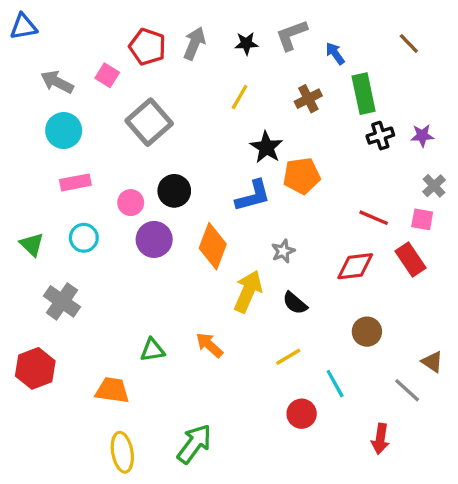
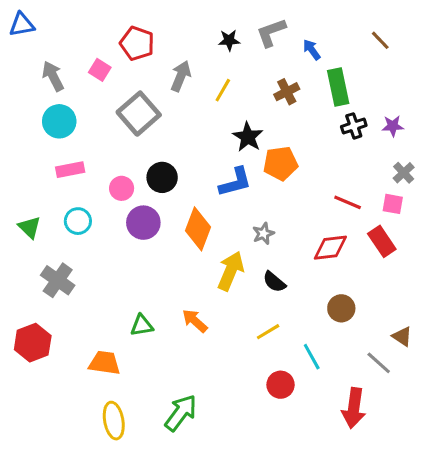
gray arrow: (194, 43) -> (181, 76), moved
gray arrow: (57, 82) -> (53, 76), turned 36
red arrow: (380, 439) -> (354, 408), size x1.4

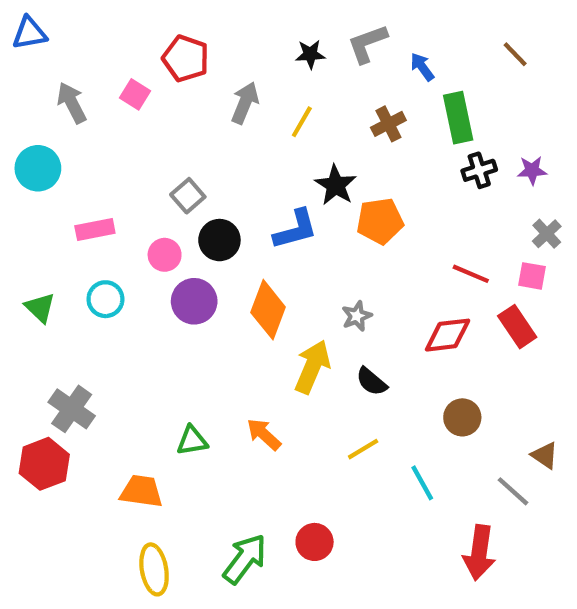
gray square: (139, 114) -> (188, 196), moved, size x0.6
cyan circle: (59, 121) -> (38, 168), moved
blue L-shape: (235, 182) -> (296, 229), moved
gray cross: (58, 280) -> (72, 409), moved
red circle: (281, 385) -> (315, 542), moved

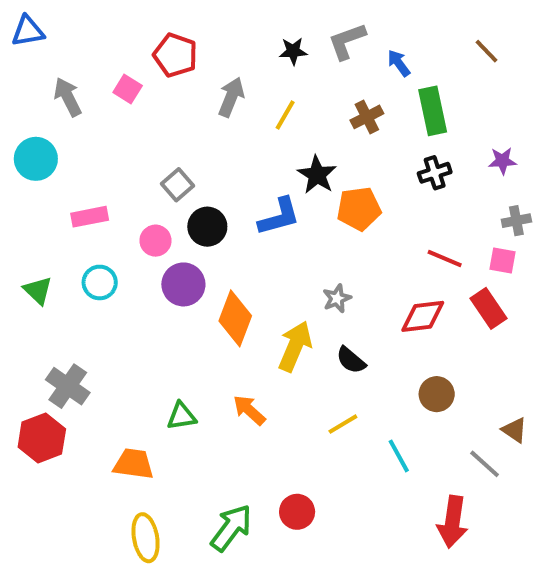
black cross: (479, 170) -> (435, 173), moved
gray cross: (547, 234) -> (516, 221), turned 32
orange diamond: (268, 310) -> (235, 318), moved

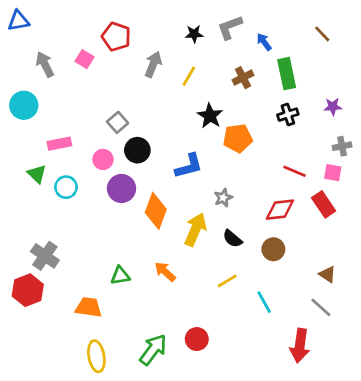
blue L-shape: (279, 217) -> (189, 166), moved
green triangle: (38, 290) -> (37, 174), moved
brown circle: (437, 394) -> (273, 249), moved
brown triangle: (514, 430) -> (328, 274), moved

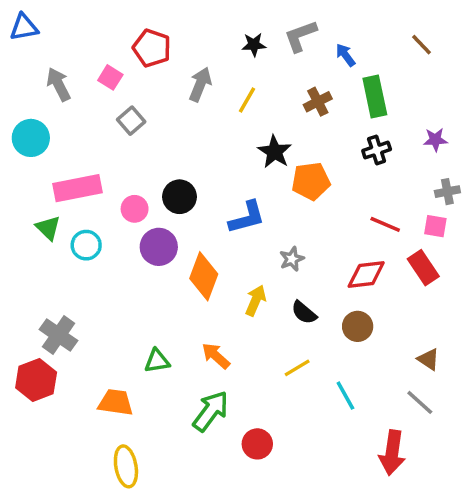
gray square: (118, 122) -> (131, 121), moved
pink rectangle: (59, 144) -> (78, 188), size x1.5
yellow arrow: (195, 229) -> (256, 300), size x0.7
green arrow: (153, 350) -> (211, 411), moved

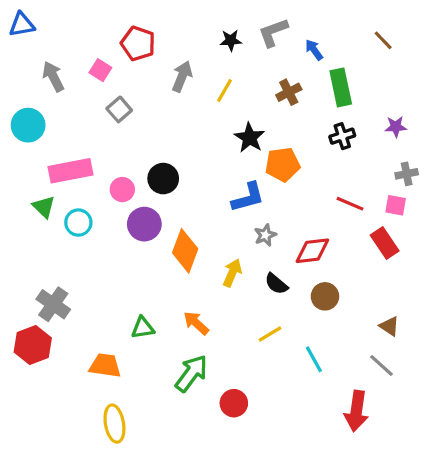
blue L-shape: (247, 217) -> (248, 197), moved
red diamond: (366, 275) -> (312, 251), moved

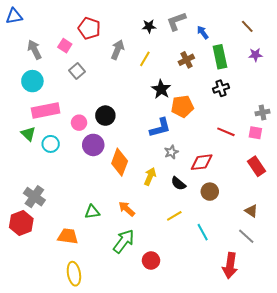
cyan circle: (28, 125) -> (32, 81), moved
purple star: (396, 127) -> (255, 55), moved
red rectangle: (385, 243) -> (256, 166), moved

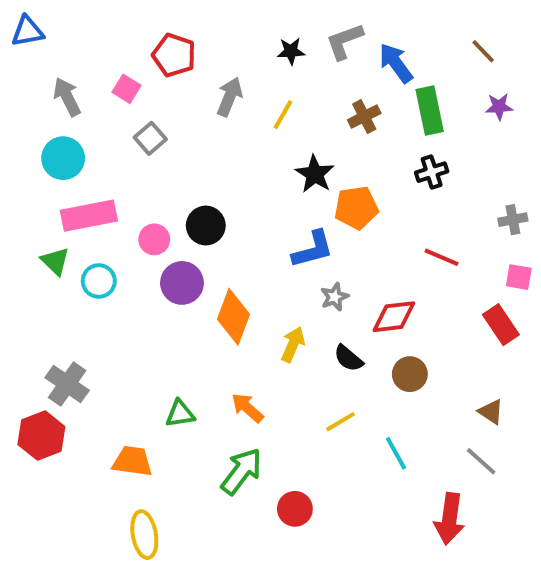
blue arrow: (203, 32) -> (396, 63), size x1.5
pink square: (255, 133) -> (519, 277), moved

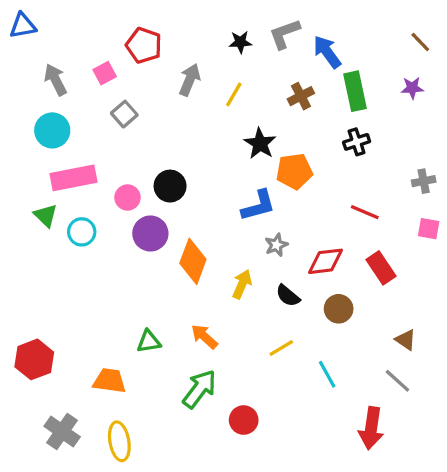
brown line: (483, 51) -> (420, 42), moved
pink square: (127, 89) -> (105, 73), turned 30
red rectangle: (501, 325) -> (381, 268), moved
gray cross: (67, 384) -> (62, 431), moved

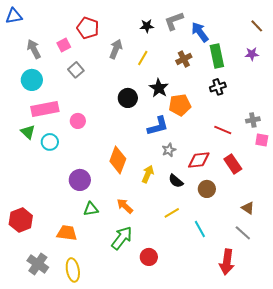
gray cross: (424, 181) -> (253, 120), moved
black circle: (170, 186) -> (128, 98), moved
purple circle: (150, 233) -> (80, 180), moved

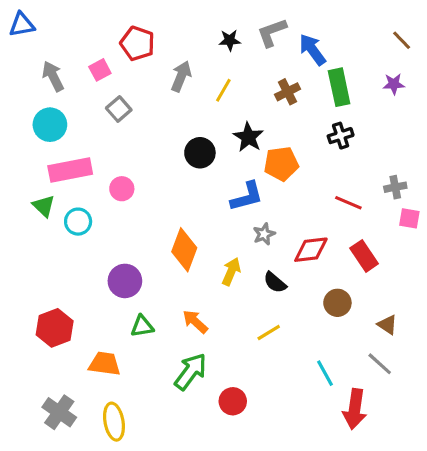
brown circle: (207, 189) -> (337, 303), moved
red hexagon: (21, 220) -> (55, 328), moved
cyan line: (200, 229) -> (325, 373), moved

